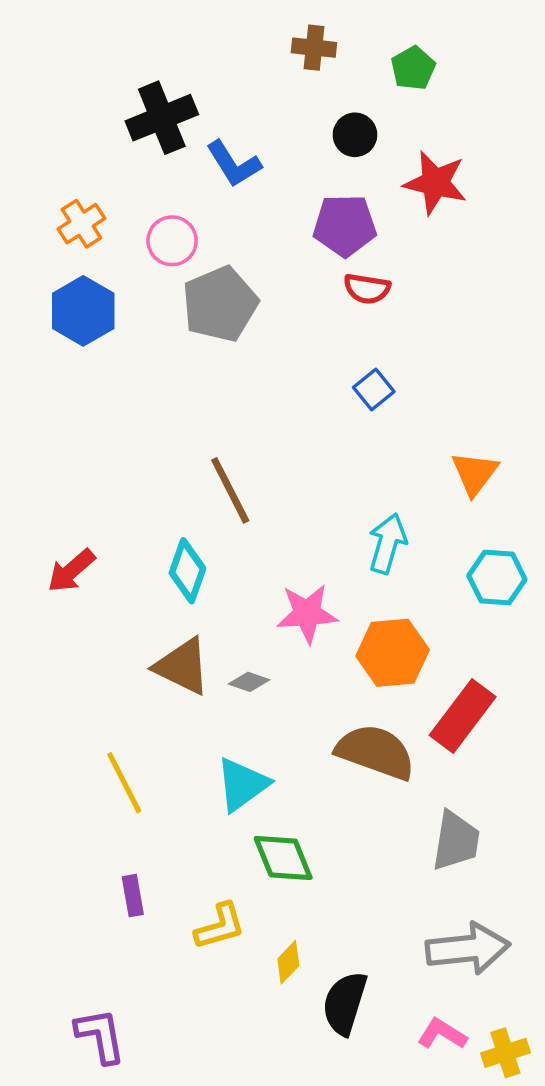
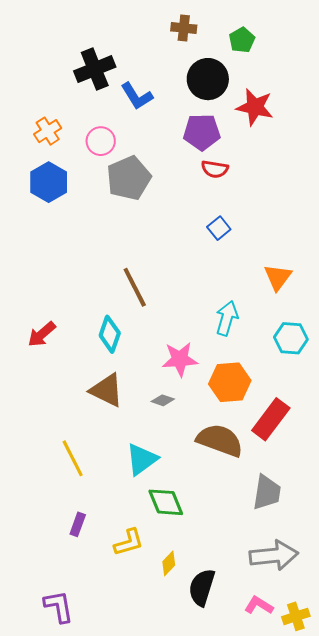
black circle: (355, 135) -> (208, 79), size x1.6
gray diamond: (249, 682) -> (163, 400), moved
purple rectangle: (133, 896) -> (78, 524), turned 30

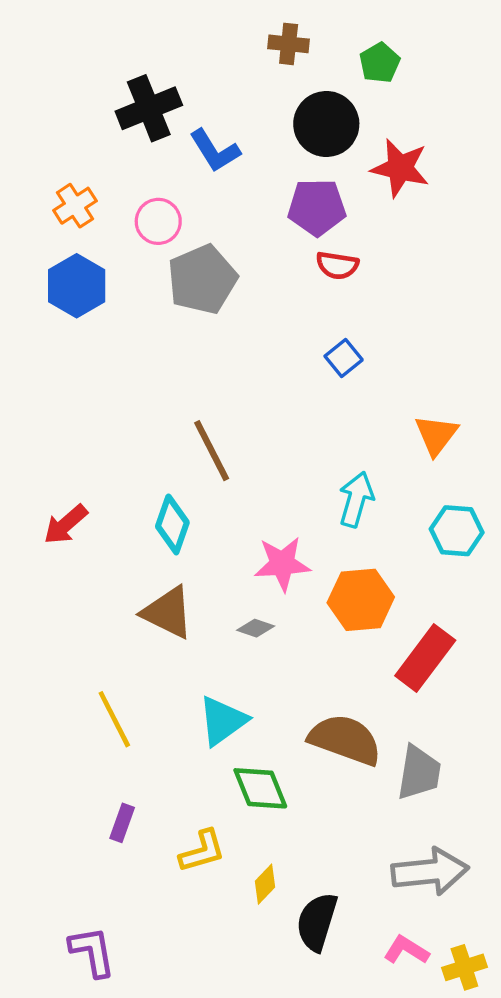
brown semicircle: (220, 440) -> (345, 740), moved

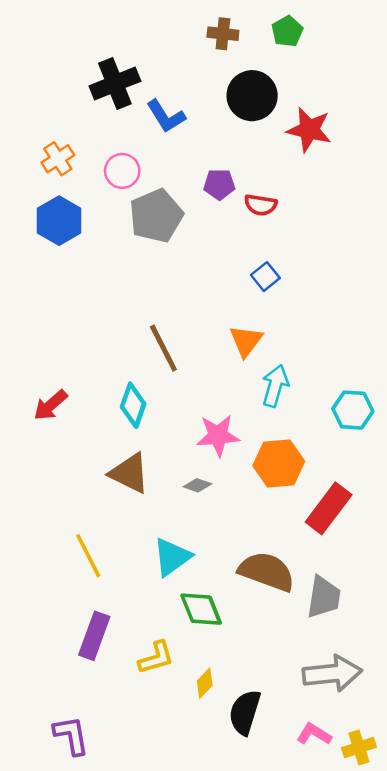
green pentagon: (380, 63) -> (287, 31), moved
purple pentagon: (317, 207) -> (219, 184), moved, size x0.7
orange triangle: (436, 435) -> (246, 341), moved
purple rectangle: (122, 823) -> (94, 636), size x1.6

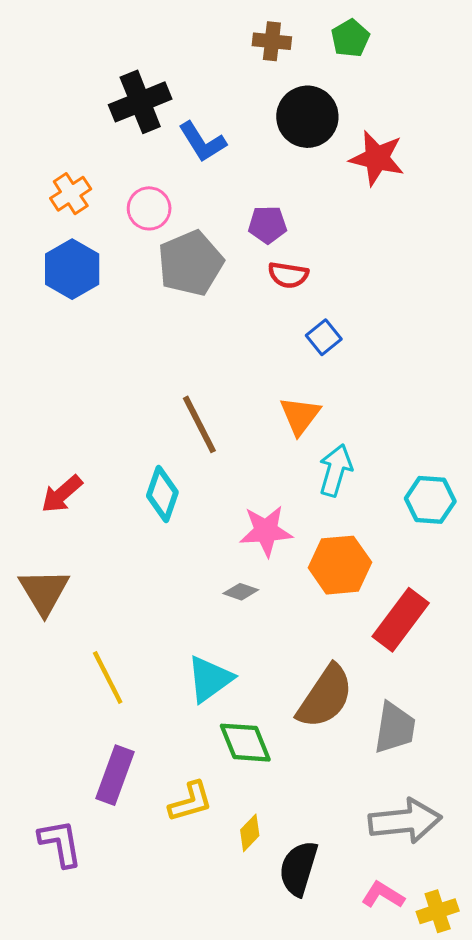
red semicircle: (261, 205) -> (288, 275), moved
brown triangle: (129, 473) -> (44, 592), moved, turned 33
brown semicircle: (267, 571) -> (325, 697), turned 104
purple L-shape: (71, 735) -> (60, 843), moved

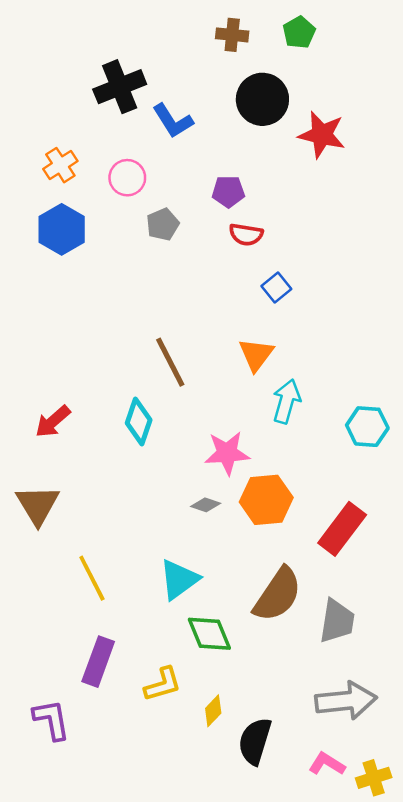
gray pentagon: (191, 263) -> (163, 224), size x0.6
orange hexagon: (340, 565) -> (266, 500), moved

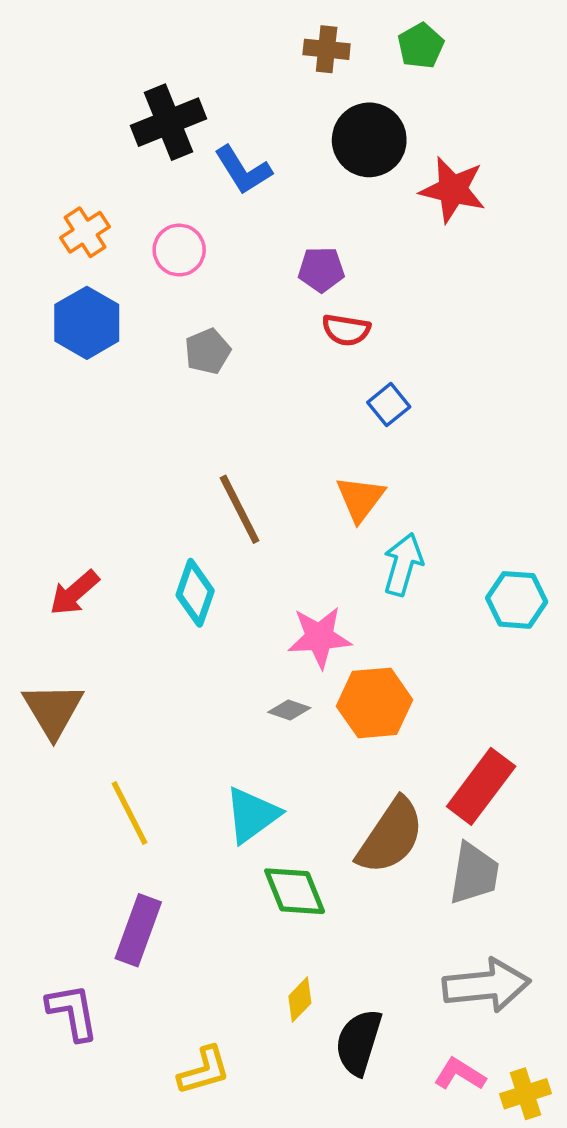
gray pentagon: (163, 224) -> (208, 351), moved
red rectangle: (342, 529) -> (481, 786), moved
yellow L-shape: (163, 684) -> (204, 1071), moved

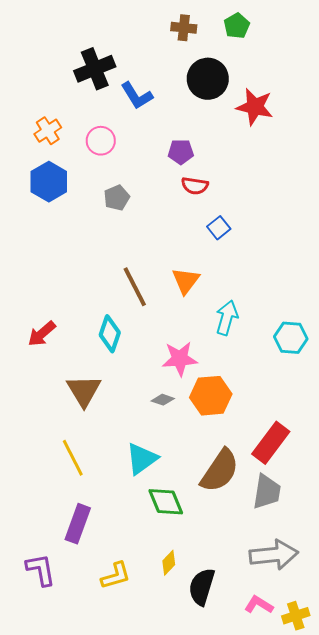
orange triangle: (360, 499) -> (186, 281), moved
brown triangle: (53, 710) -> (84, 391), moved
yellow L-shape: (204, 1071) -> (116, 576), moved

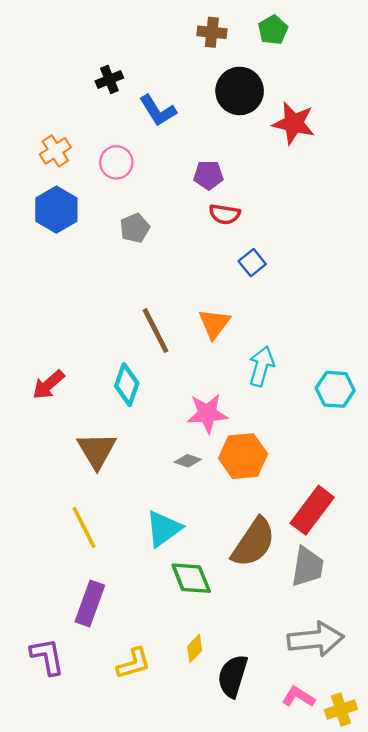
black cross: (95, 69) -> (109, 79), size x0.6

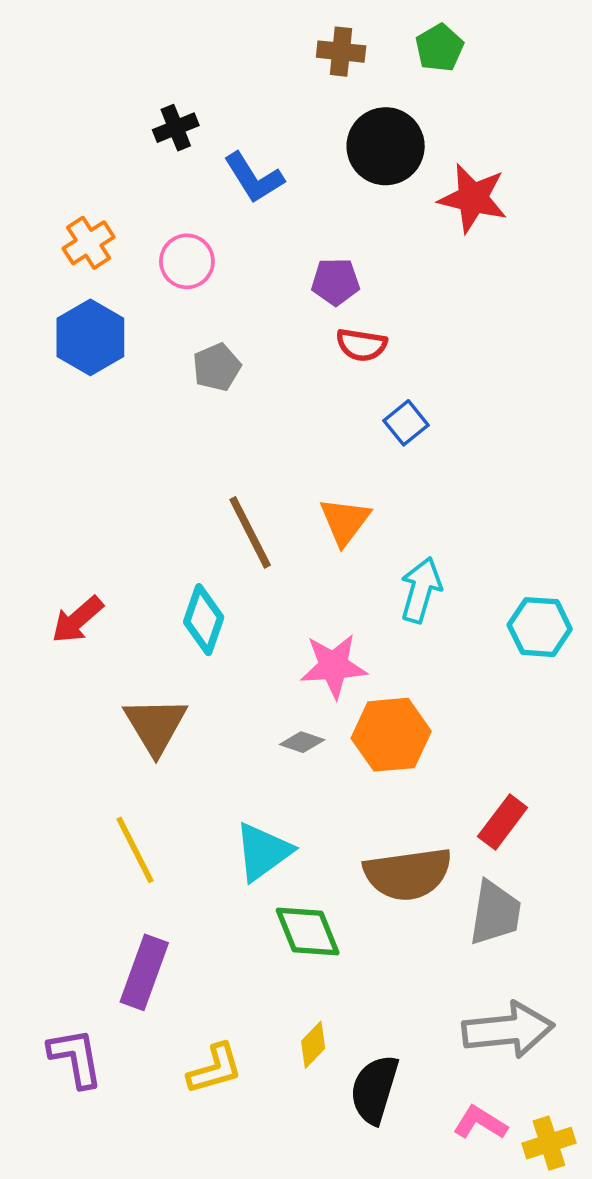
red rectangle: (312, 510) -> (503, 822), size x0.7
brown semicircle: (253, 542) -> (408, 874), turned 48

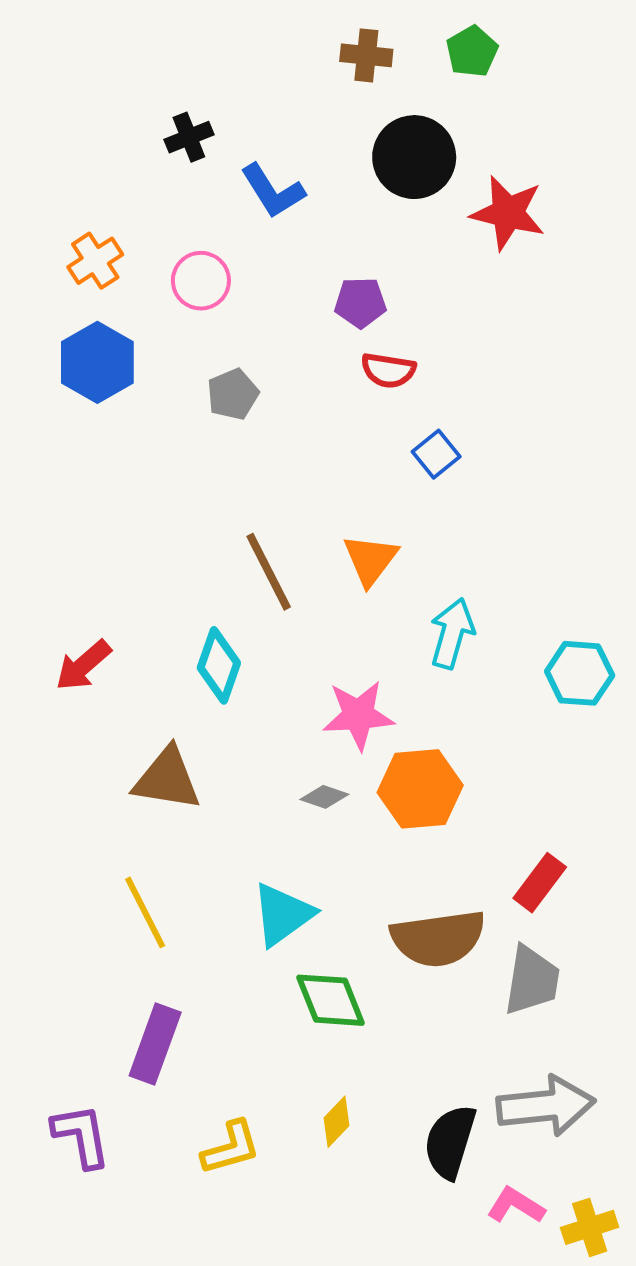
brown triangle: (155, 725) -> (167, 779), turned -50
black semicircle: (374, 1089) -> (450, 1142), moved

